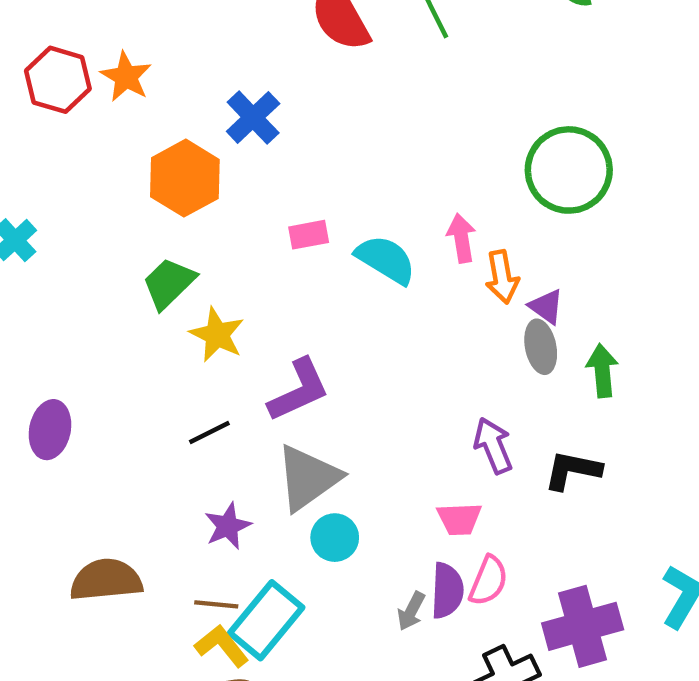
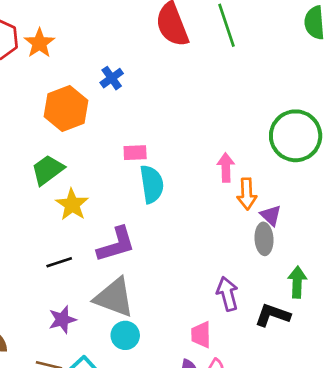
blue cross: (253, 117) -> (112, 78), size x0.7
cyan semicircle: (386, 260) -> (152, 184), moved, turned 42
green arrow: (602, 371) -> (297, 282), moved
gray triangle: (308, 478) -> (114, 298), turned 48
pink trapezoid: (459, 519) -> (201, 335), turned 84

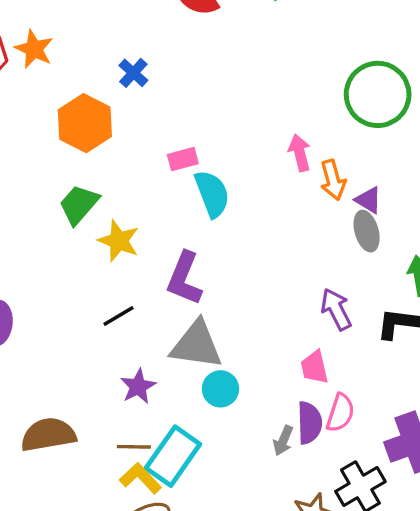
purple L-shape: (116, 244) -> (184, 278), turned 141

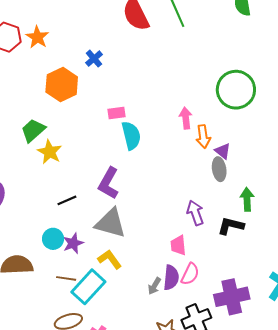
green trapezoid: (79, 204) -> (33, 130), moved
yellow star: (119, 241) -> (50, 152), moved
cyan circle: (220, 389) -> (53, 239), moved
yellow L-shape: (141, 478) -> (110, 259), moved

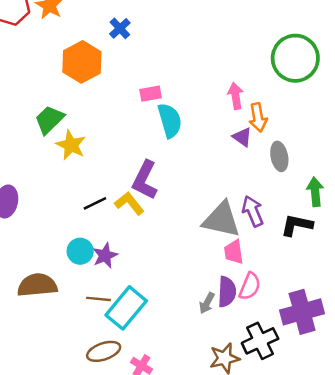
purple triangle: (223, 151) -> (242, 137), moved
gray triangle: (111, 223) -> (221, 220), moved
yellow L-shape: (110, 259) -> (129, 203), moved

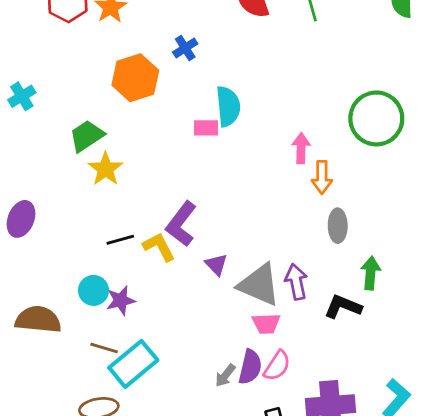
cyan semicircle: (170, 120) -> (228, 106), moved
purple triangle: (242, 137) -> (216, 264), moved
pink trapezoid: (234, 252) -> (266, 324), turned -95

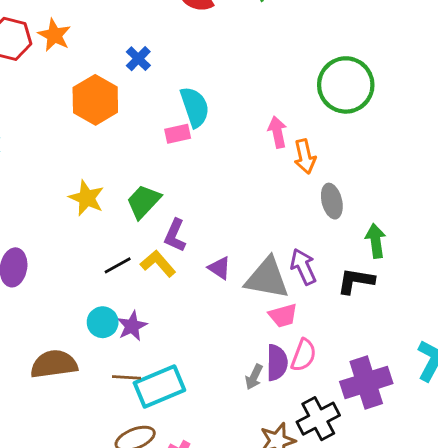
green trapezoid: (87, 136) -> (144, 201), moved
purple L-shape: (181, 224) -> (175, 235), size x0.7
cyan rectangle: (133, 364) -> (159, 387), turned 30

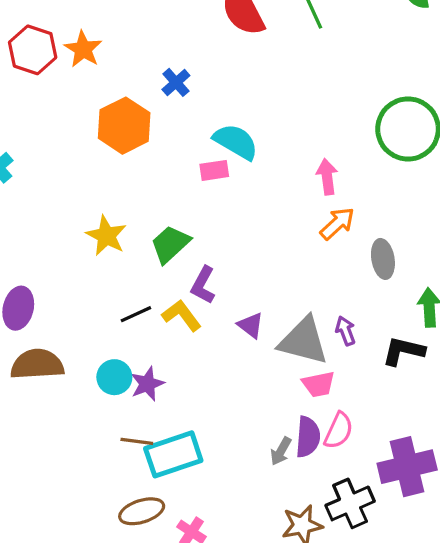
cyan semicircle: (195, 107) -> (236, 142), turned -45
orange arrow: (305, 156) -> (337, 224), moved, turned -124
purple arrow: (303, 267) -> (345, 331), size x0.7
brown semicircle: (54, 364) -> (37, 364), moved

